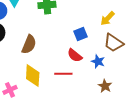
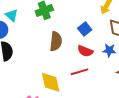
brown semicircle: (29, 44) -> (56, 41), moved

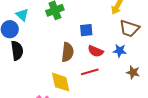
blue square: (85, 29) -> (86, 30), moved, turned 32
brown semicircle: (56, 41) -> (68, 52), moved

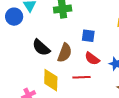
black semicircle: (17, 51) -> (41, 48), moved, turned 126

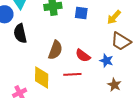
blue square: (88, 36) -> (81, 13), moved
black semicircle: (41, 48) -> (20, 33), moved, turned 36

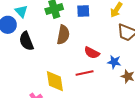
brown semicircle: (55, 50) -> (63, 35), moved
blue star: (106, 61) -> (114, 62), moved

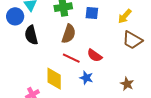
blue star: (114, 62) -> (86, 78), moved
red line: (85, 73) -> (71, 58), moved, turned 30

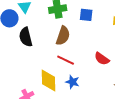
red semicircle: (95, 55) -> (102, 59), moved
blue star: (86, 78) -> (72, 82), moved

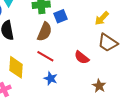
blue square: (86, 15) -> (60, 16), moved, turned -32
yellow diamond: (48, 81) -> (16, 67), moved

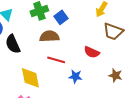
brown semicircle: (45, 32) -> (49, 36), turned -102
blue star: (51, 78) -> (75, 76), moved

